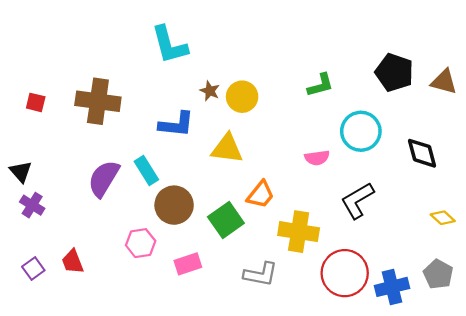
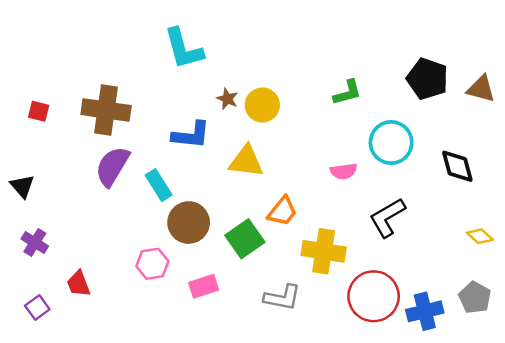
purple semicircle: (104, 179) -> (112, 166), moved
purple cross: (32, 205) -> (35, 243), moved
purple square: (33, 268) -> (37, 308), moved

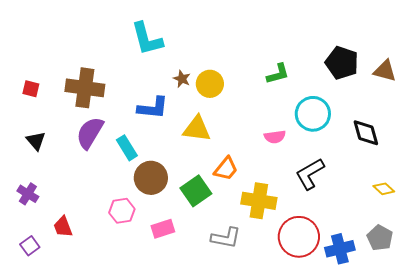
black triangle: (22, 186) -> (36, 141), moved

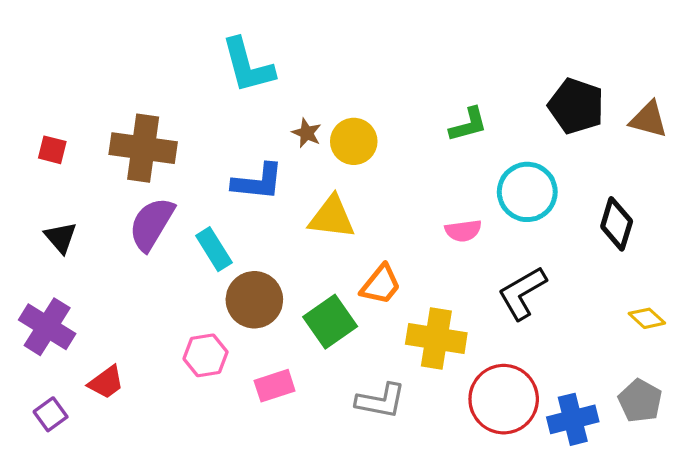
black diamond: (366, 133) -> (617, 224), turned 32
purple cross: (28, 194) -> (47, 327), size x1.5
red trapezoid: (63, 227) -> (106, 382), turned -105

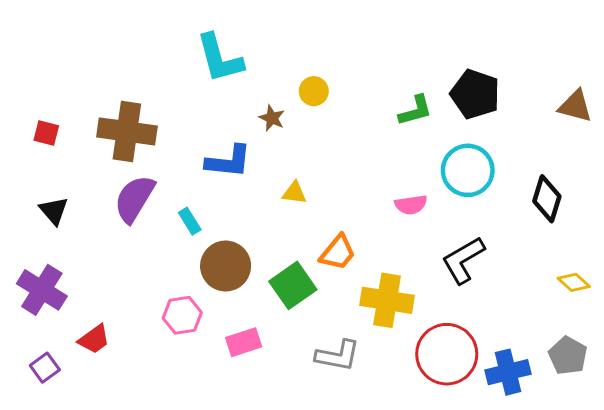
black pentagon: (576, 106) -> (475, 94), moved
yellow circle: (354, 141) -> (314, 91), moved, size x0.7
yellow triangle: (332, 217) -> (294, 193), size x0.6
cyan rectangle: (214, 249) -> (190, 221), size x0.7

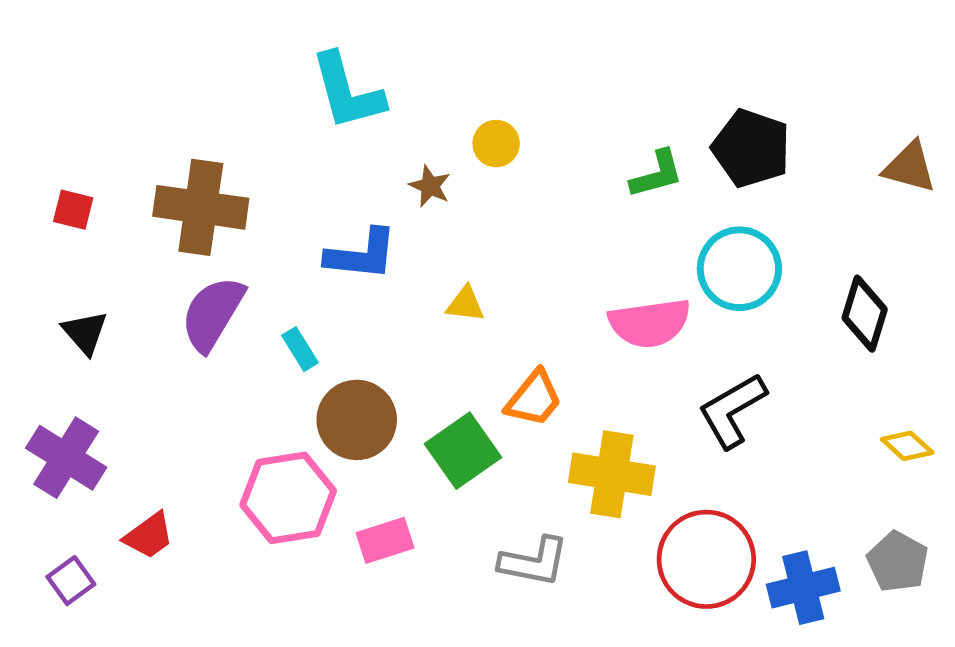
pink semicircle: (411, 205) -> (650, 323), size x1.6
pink hexagon: (182, 315) -> (288, 498), size x1.5

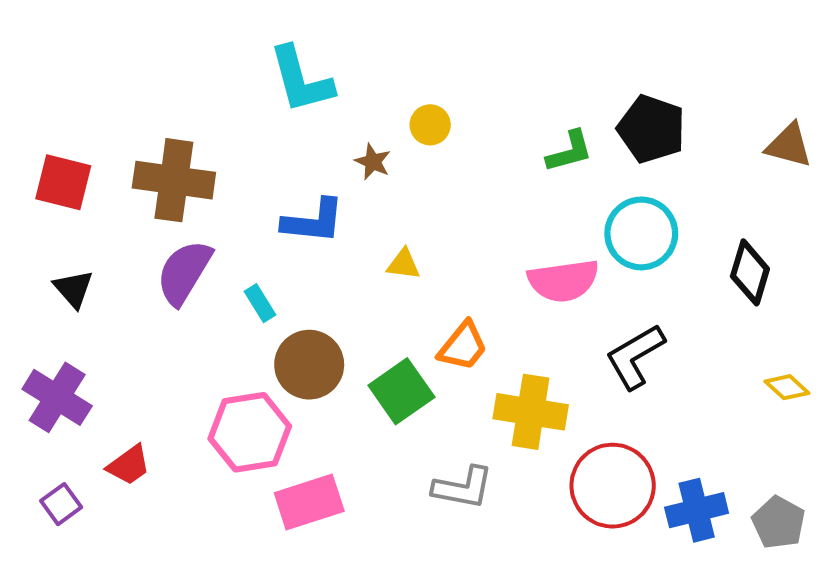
red square: (73, 210) -> (63, 182), size x1.6
pink rectangle: (385, 540) -> (309, 502), moved, size x1.4
gray pentagon: (898, 562) -> (779, 522), moved

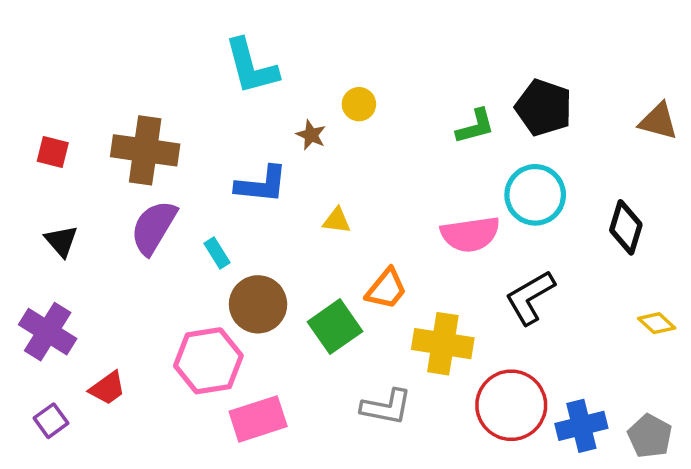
red square: (63, 182) -> (53, 152), size x0.7

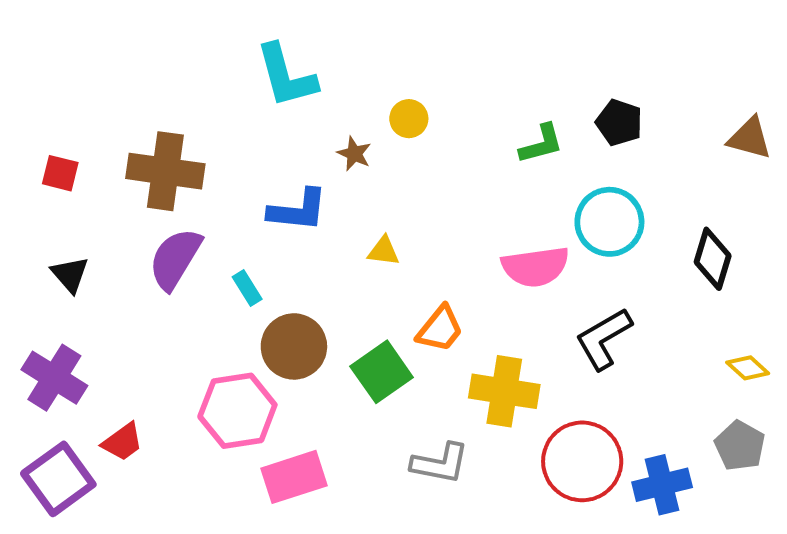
black pentagon: (544, 108) -> (619, 123), size x0.7
purple square: (51, 421) -> (58, 479), size x1.8
gray pentagon: (650, 436) -> (740, 446), moved

